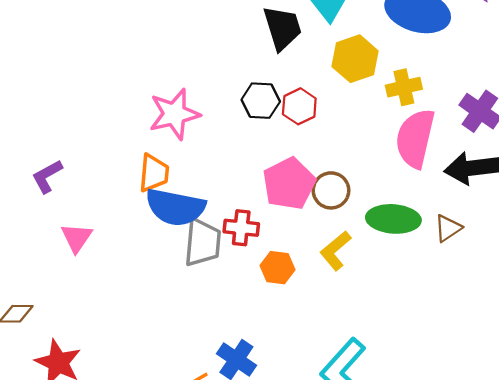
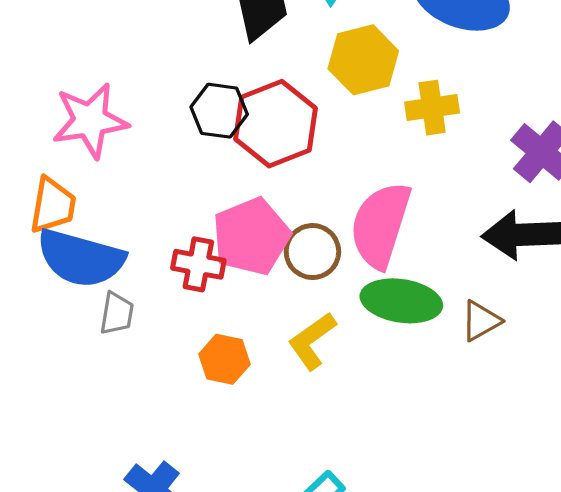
red hexagon: (299, 106) -> (275, 124), size x1.6
pink semicircle: (415, 138) -> (380, 225), moved
red cross: (241, 228) -> (198, 264), moved
gray trapezoid: (203, 242) -> (117, 313), size x0.6

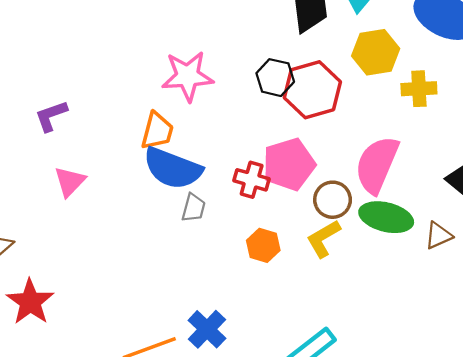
brown circle: (312, 252) -> (333, 200), moved

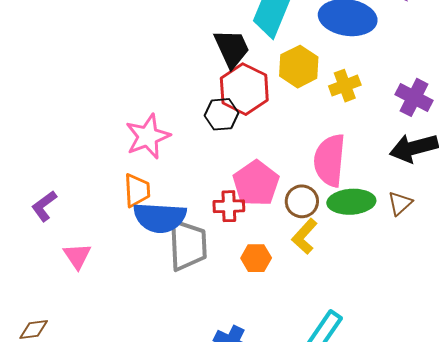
red hexagon: (312, 90) -> (244, 89), moved
gray trapezoid: (193, 208) -> (188, 245), size x2.0

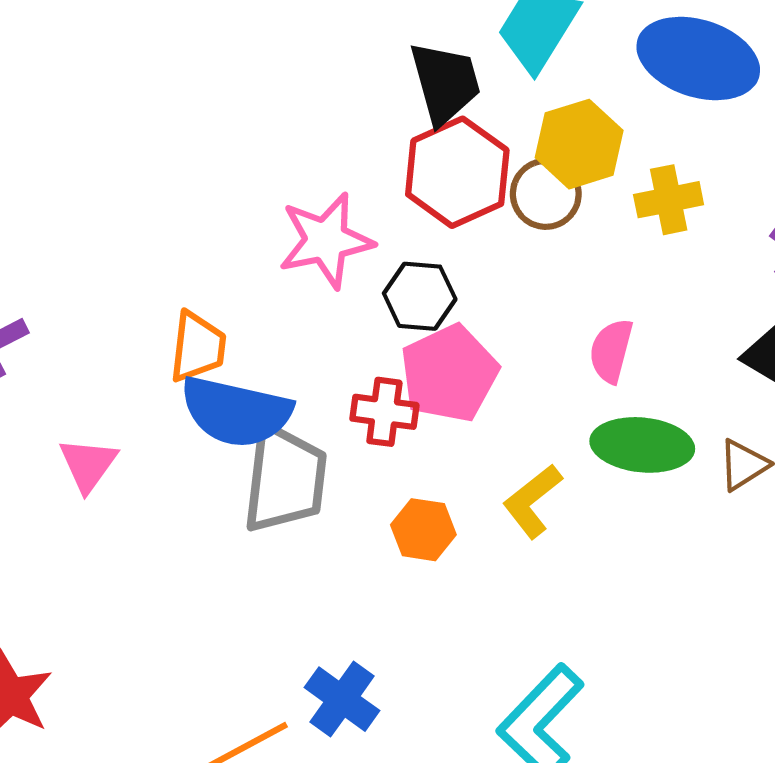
black hexagon: (221, 114) -> (420, 296), moved
pink star: (148, 136) -> (326, 240), moved
pink semicircle: (330, 160) -> (611, 351), size x0.6
brown circle: (302, 201) -> (546, 194), moved
pink triangle: (77, 256) -> (88, 465), moved

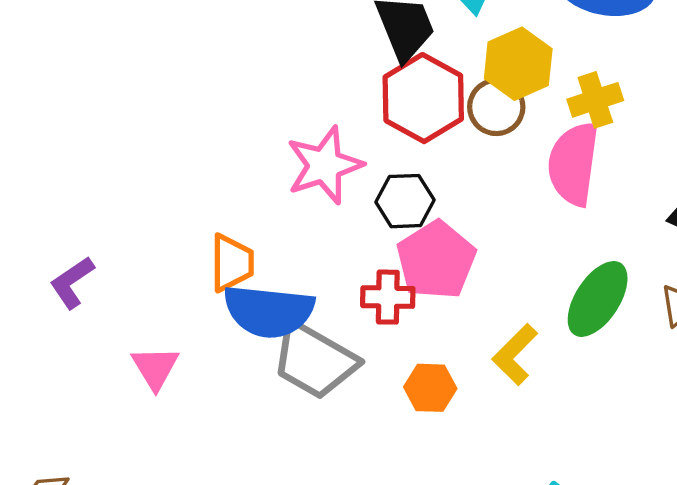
pink semicircle: (611, 351) -> (573, 164), moved, size x1.6
green ellipse: (642, 445) -> (598, 299), turned -56
gray trapezoid: (285, 479) -> (314, 360), turned 120

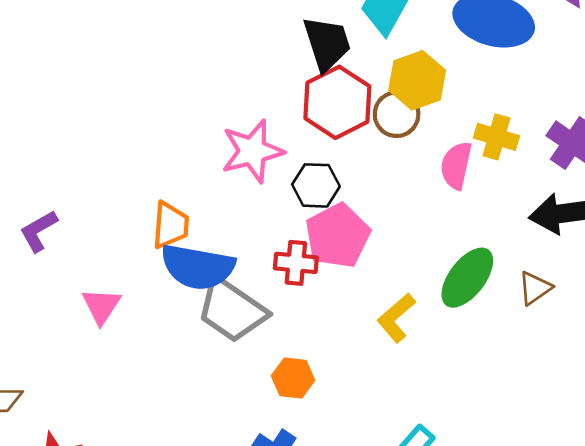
yellow cross: (595, 100) -> (496, 137), moved, turned 30
pink semicircle: (573, 164) -> (456, 165), size x0.7
orange hexagon: (430, 388) -> (293, 378), moved

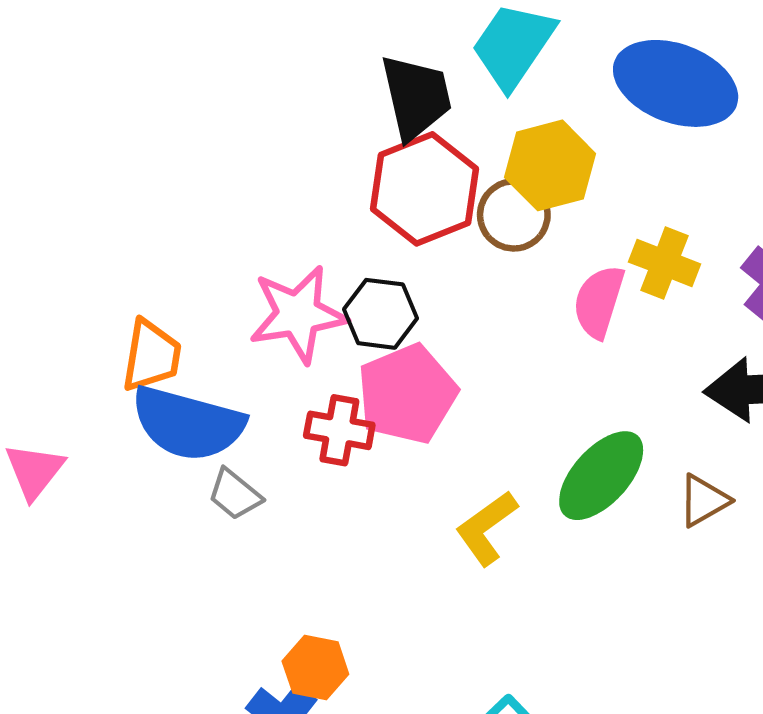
pink star: (252, 151) -> (298, 314), moved
gray trapezoid: (232, 310) -> (235, 494), size x0.5
orange hexagon: (293, 378) -> (315, 668), moved

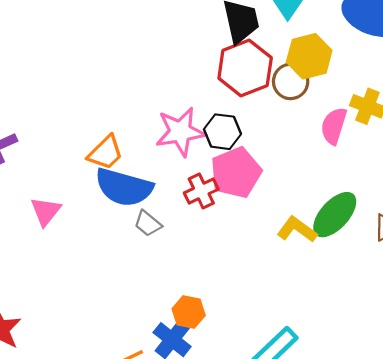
orange trapezoid: (151, 356) -> (106, 153), turned 36
red cross: (339, 430) -> (201, 191), turned -36
yellow L-shape: (486, 528) -> (297, 229), moved, turned 72

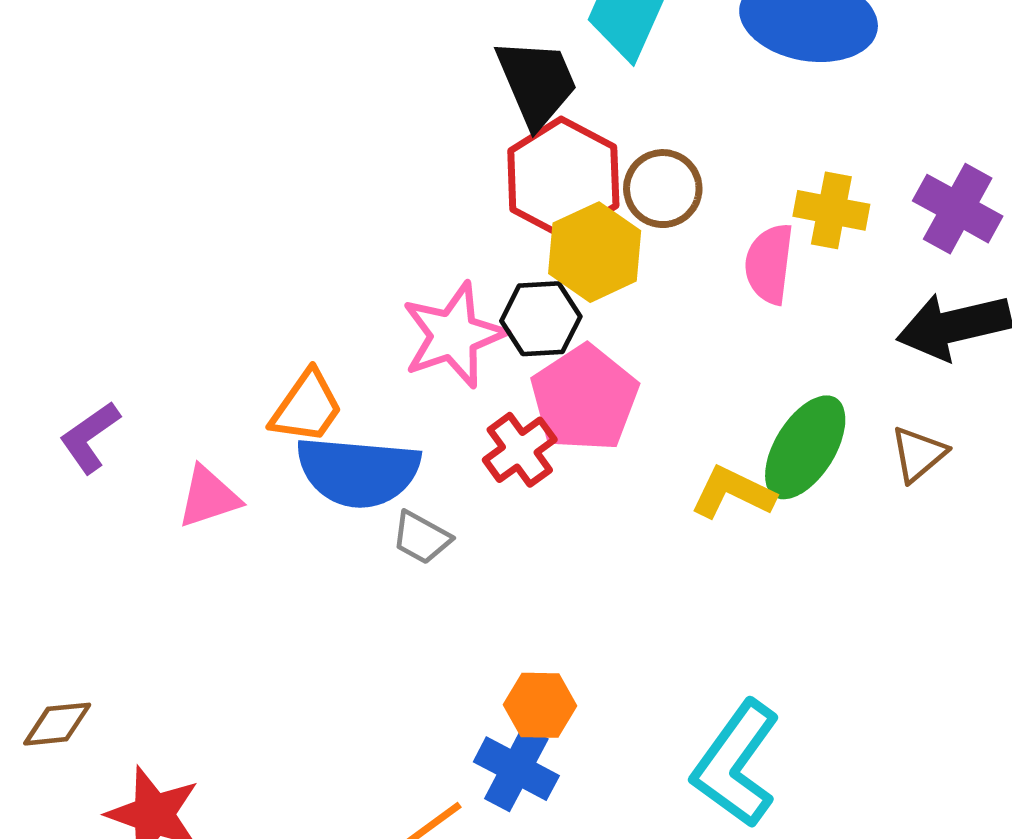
yellow hexagon: (309, 56) -> (595, 252), moved
pink triangle: (46, 211) -> (209, 497), moved, turned 44

